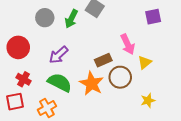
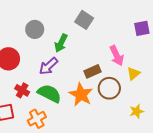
green arrow: (71, 19) -> (61, 43), moved
red cross: (24, 79) -> (22, 90), moved

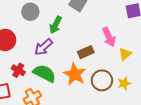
brown circle: (109, 88) -> (102, 80), moved
yellow star: (137, 111) -> (124, 83), moved

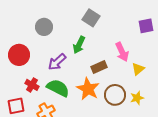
green arrow: (56, 25) -> (79, 45), moved

